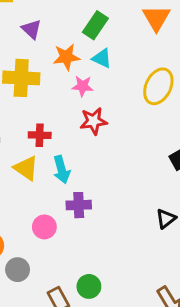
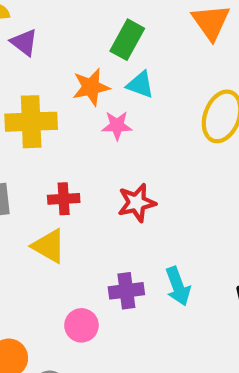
purple triangle: (32, 29) -> (24, 42), moved
red star: (93, 121) -> (137, 203), moved
cyan arrow: (62, 170) -> (178, 286), moved

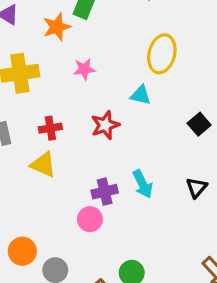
cyan triangle: (140, 85) -> (141, 95), moved
orange star: (91, 87) -> (57, 27), moved
pink circle: (81, 325) -> (90, 219), moved

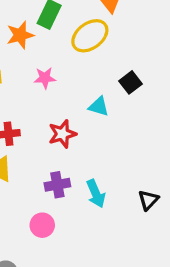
yellow ellipse: (162, 54) -> (90, 36), moved, turned 36
black square: (199, 124) -> (131, 82), moved
purple cross: (105, 192) -> (57, 185), moved

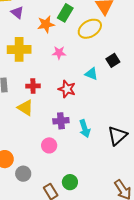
red star: (62, 134) -> (67, 89), turned 30
black triangle: (148, 200) -> (117, 136), size x1.5

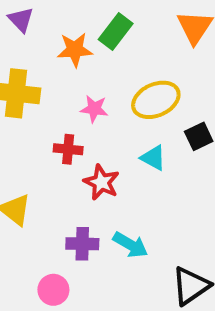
yellow ellipse: (90, 29) -> (156, 100), moved
red cross: (33, 86) -> (68, 149), moved
cyan arrow: (85, 129) -> (130, 245), moved, turned -48

